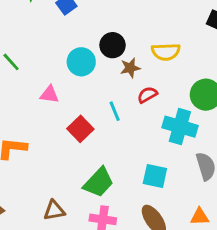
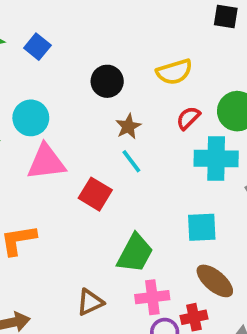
cyan circle: (81, 62) -> (31, 118), moved
brown star: (130, 68) -> (128, 126), moved
pink triangle: (49, 94) -> (46, 162), size x1.6
red semicircle: (147, 95) -> (188, 118), moved

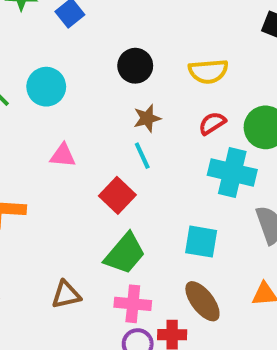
pink triangle: (46, 162) -> (63, 155), moved, size x0.6
red square: (95, 194) -> (117, 195), moved

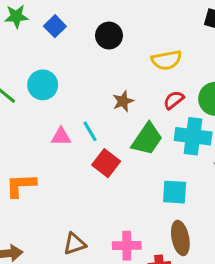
black circle: (135, 66) -> (109, 36), moved
cyan line: (142, 156) -> (90, 131), moved
green trapezoid: (125, 254) -> (147, 139), moved
brown ellipse: (202, 301) -> (180, 238), turned 32

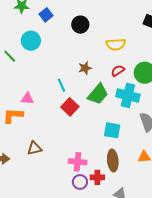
cyan circle: (43, 85) -> (31, 41), moved
pink triangle: (61, 137) -> (27, 99), moved
brown triangle: (74, 244) -> (34, 148), moved

